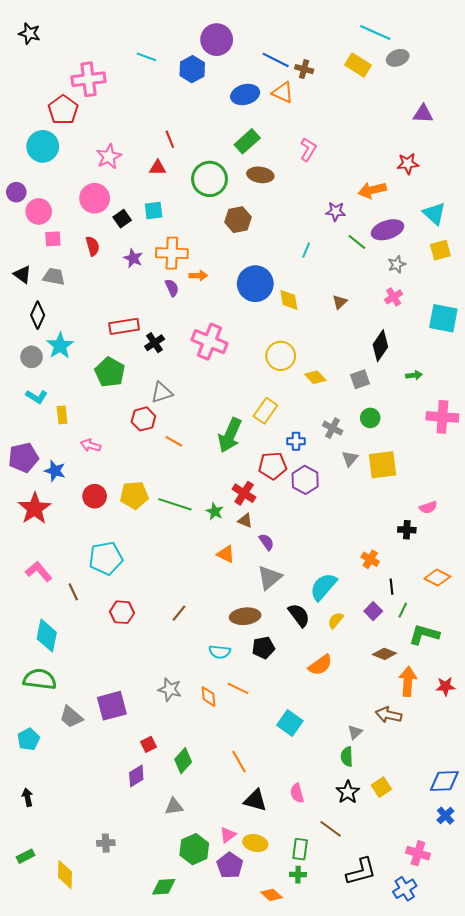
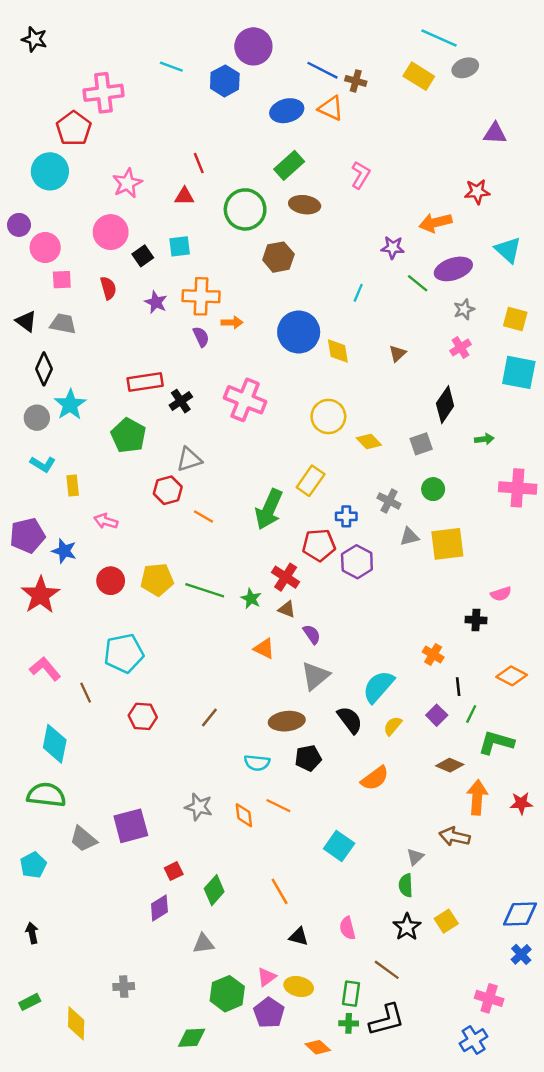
yellow square: (440, 250) -> (515, 319), moved, turned 30
gray triangle: (350, 459) -> (409, 537), turned 36
black triangle: (255, 800) -> (299, 937), size x0.7
black L-shape: (361, 871) -> (387, 1020), moved

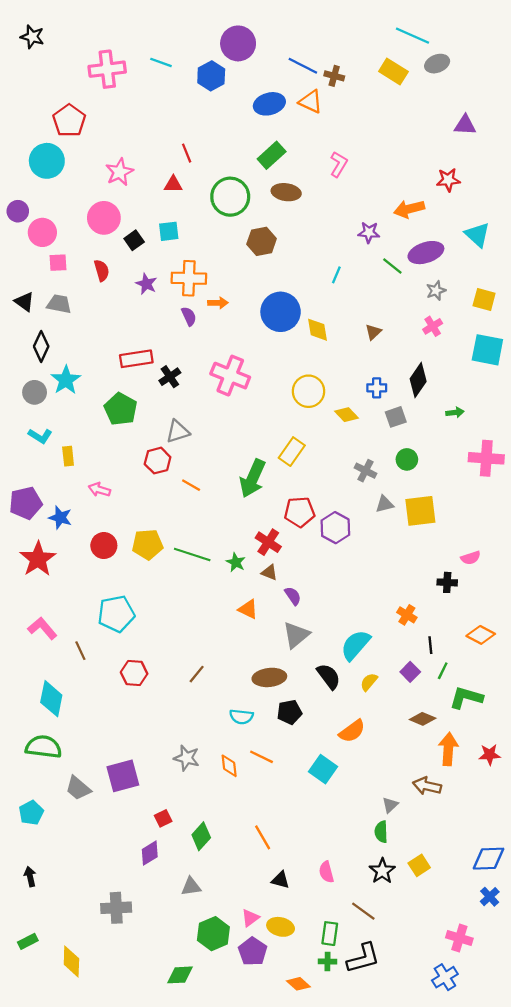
pink cross: (103, 93) -> (107, 69), moved
blue cross: (346, 516) -> (377, 388), moved
cyan square: (339, 846) -> (323, 769), moved
gray cross: (124, 987) -> (116, 908), moved, size x1.5

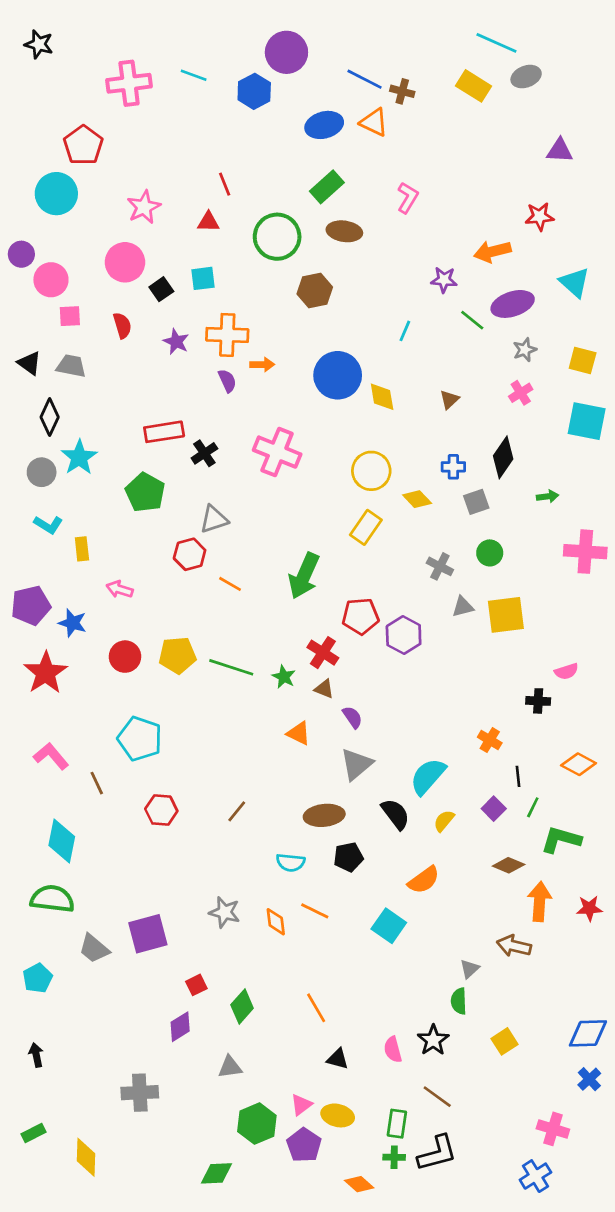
yellow rectangle: (292, 452) -> (366, 527), moved
cyan pentagon: (116, 614) -> (140, 739), turned 30
black star: (382, 871) -> (433, 1040), moved

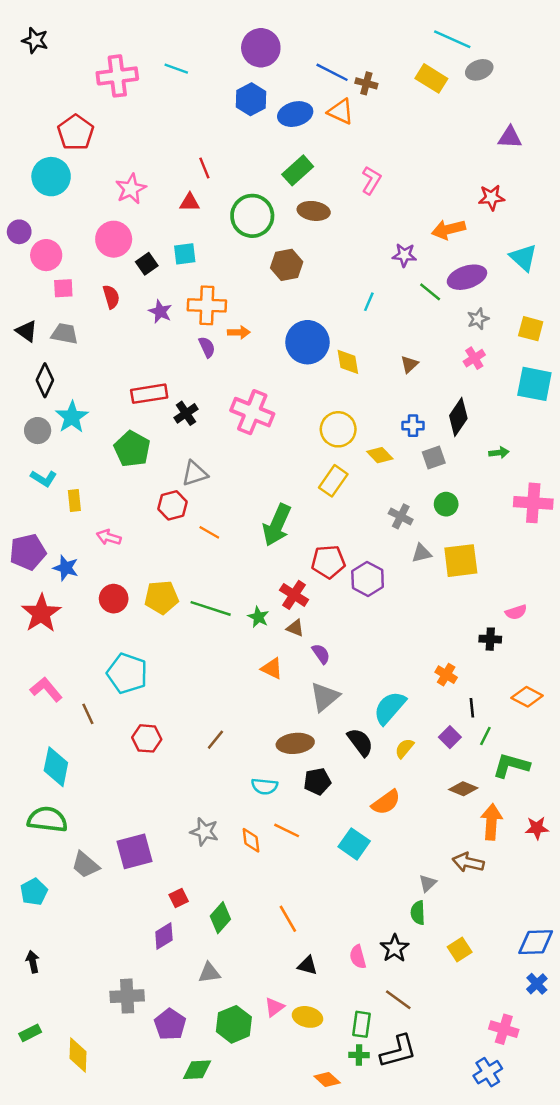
blue hexagon: (254, 91) -> (251, 99), moved
purple pentagon: (304, 1145) -> (170, 1024), moved

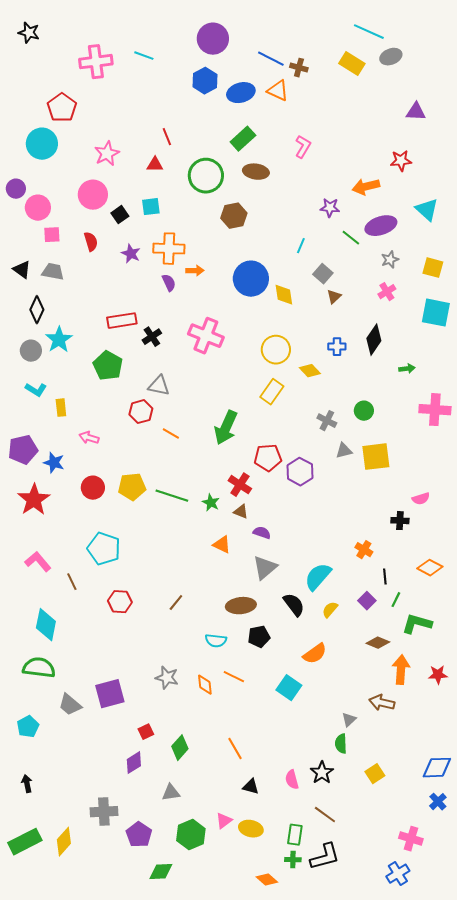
gray square: (434, 458) -> (323, 274), moved, turned -30
gray triangle: (195, 473) -> (159, 386), turned 30
purple semicircle: (321, 654) -> (262, 533), turned -36
green rectangle: (30, 1033) -> (25, 842), size x1.8
yellow diamond: (78, 1055) -> (64, 842), moved, turned 40

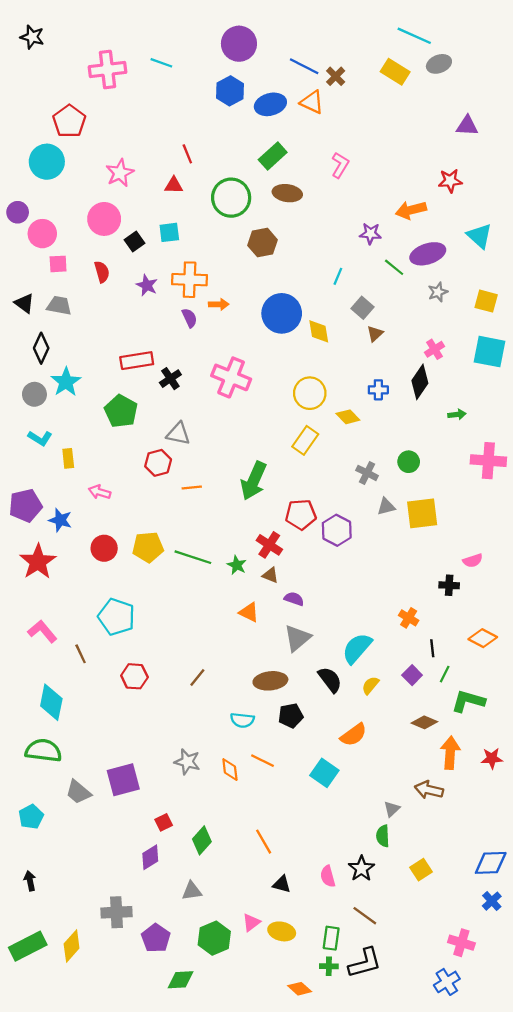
brown cross: (299, 68) -> (336, 76), turned 30
pink cross: (387, 292) -> (434, 349), moved
orange line: (171, 434) -> (192, 488), turned -36

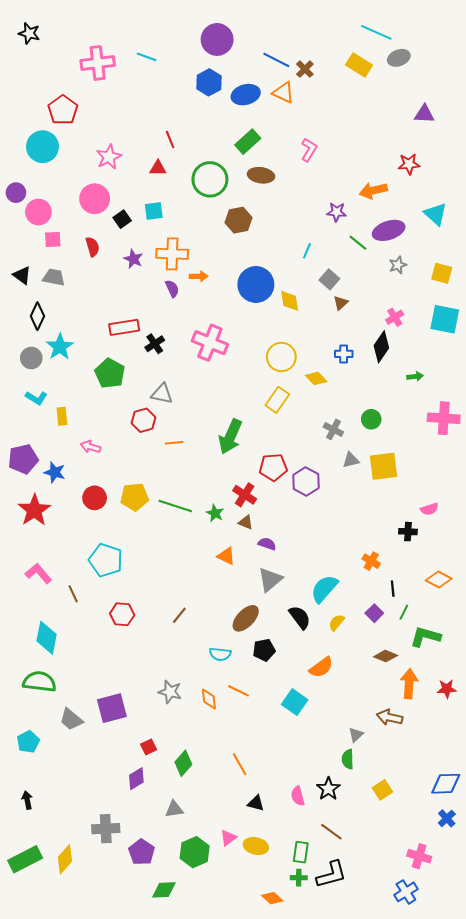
brown ellipse: (270, 681) -> (246, 618), turned -40

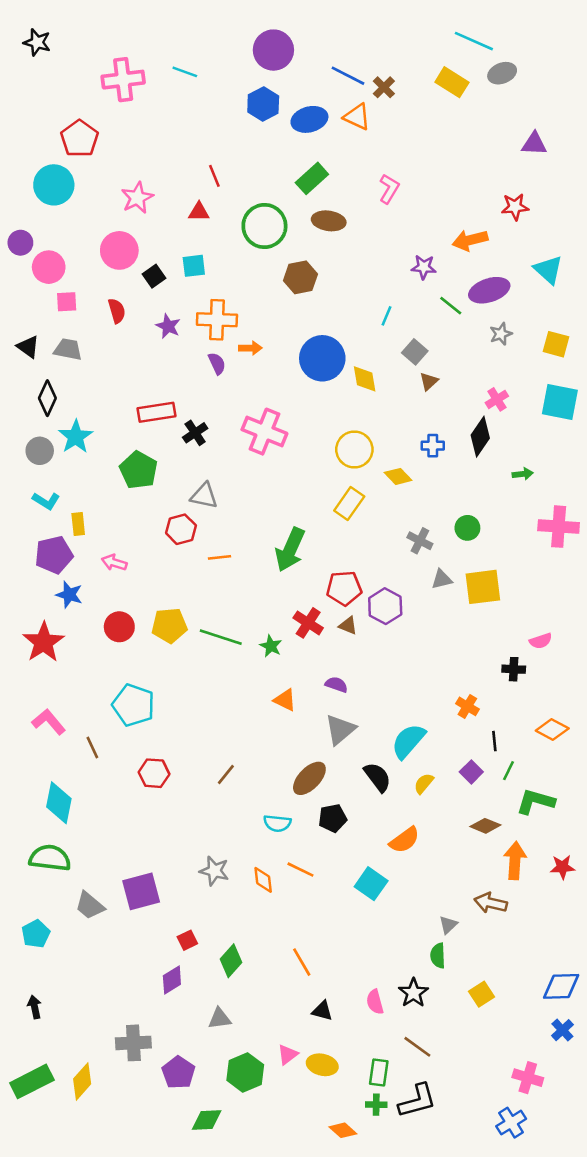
purple pentagon: (23, 459) -> (54, 555), moved
brown triangle: (246, 522) -> (348, 625), moved

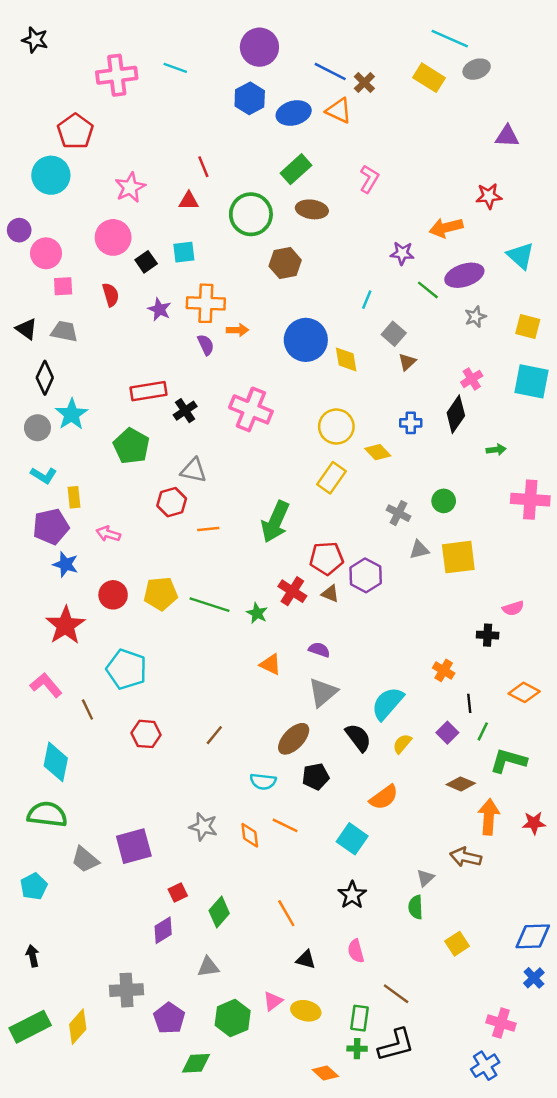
red star: (44, 642) -> (66, 625), moved
black star: (413, 993) -> (352, 895), moved

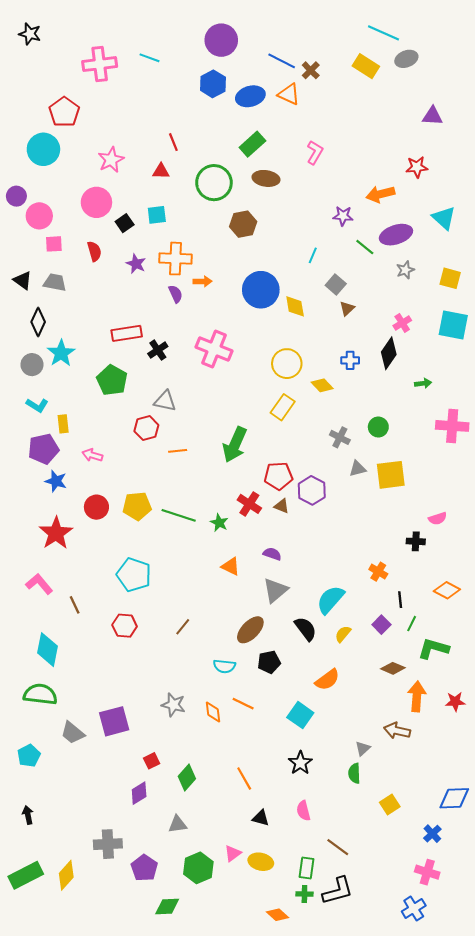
cyan pentagon: (127, 669) -> (134, 575), moved
blue cross: (534, 978) -> (432, 834), moved

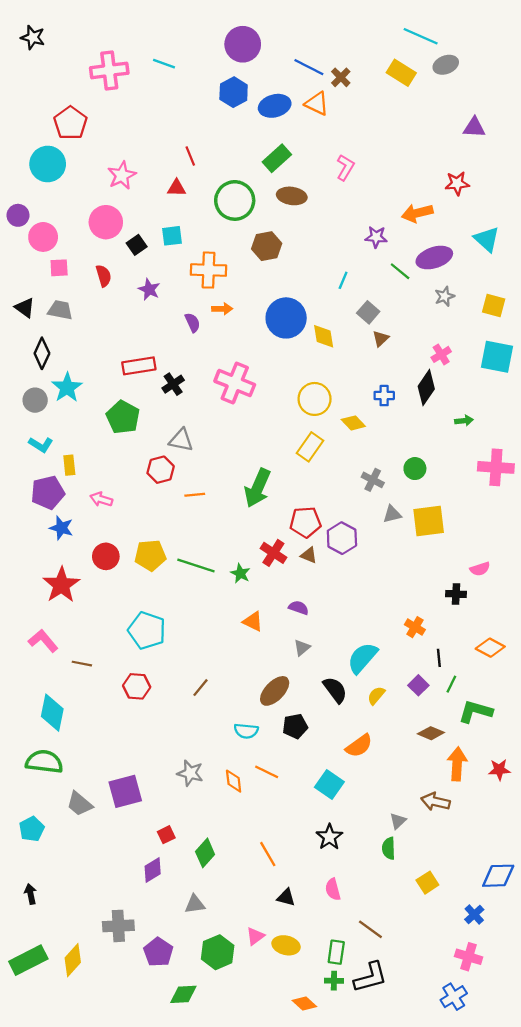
orange cross: (176, 259) -> (208, 270), moved
gray triangle: (275, 590) -> (302, 648), size x0.6
brown line: (75, 605) -> (82, 664), turned -54

